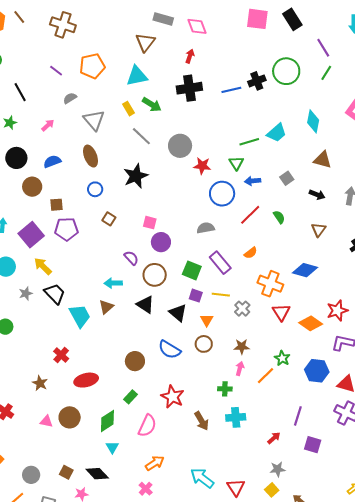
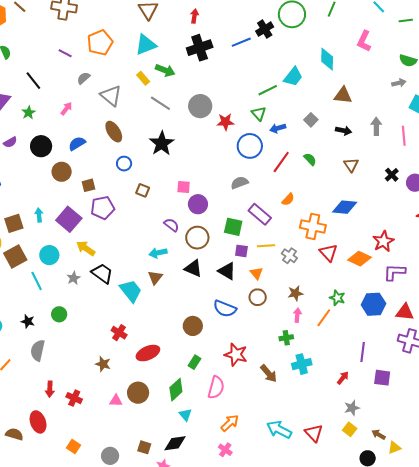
black diamond: (97, 474) -> (175, 443), turned -45

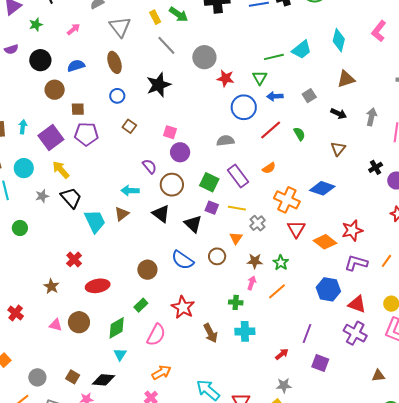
brown triangle: (343, 95) -> (346, 79), turned -36
orange triangle: (256, 273) -> (236, 238), moved
green star: (337, 298) -> (281, 263), moved

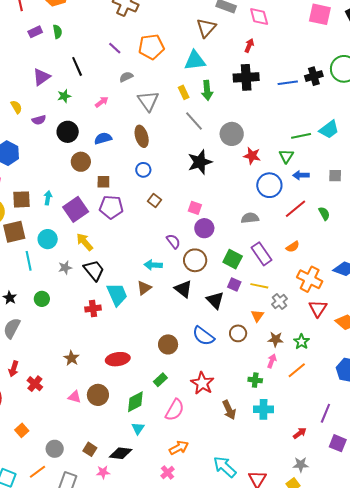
green arrow: (178, 14) -> (207, 90), turned 48
black star: (159, 85) -> (200, 162), moved
gray square: (309, 96) -> (335, 176), turned 32
red cross: (74, 259) -> (93, 309), moved, turned 35

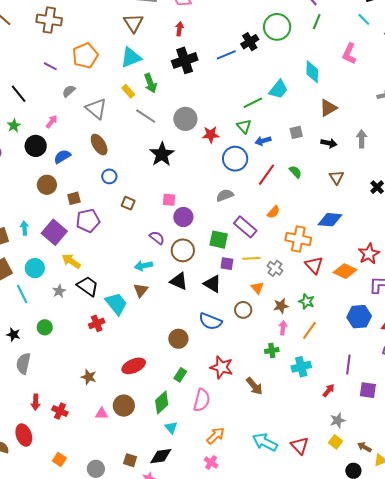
black circle: (68, 132) -> (36, 146), moved
cyan cross: (263, 409) -> (301, 367), moved

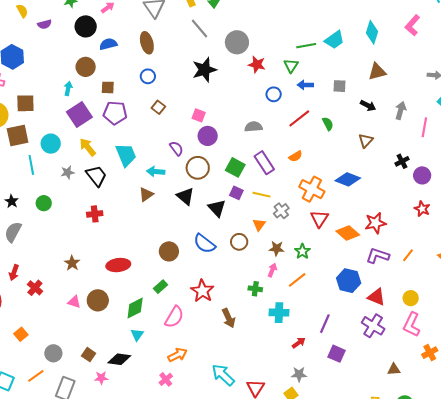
blue circle: (235, 159) -> (274, 94), size x0.6
cyan arrow: (24, 228) -> (68, 89), moved
cyan trapezoid: (116, 304) -> (126, 155), moved

